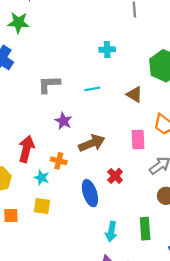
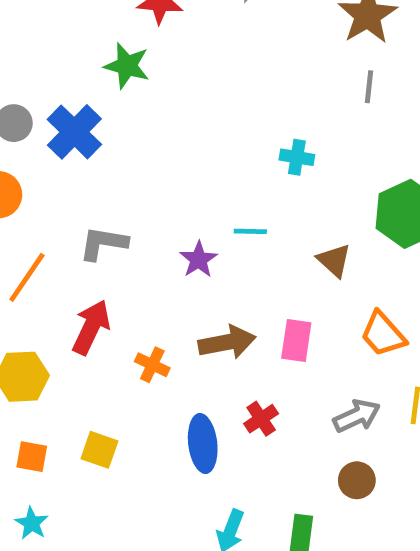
gray L-shape: (49, 84) -> (103, 243), moved
purple star: (63, 121) -> (199, 260), moved
pink rectangle: (138, 140) -> (296, 340), moved
cyan star: (42, 178) -> (32, 523), moved

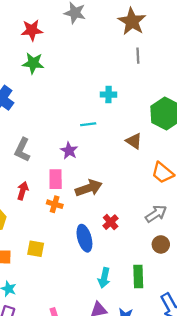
green star: (127, 66) -> (33, 63), moved
cyan line: (250, 231) -> (88, 124), moved
gray L-shape: (103, 243) -> (22, 150), turned -65
red arrow: (91, 327) -> (23, 191), size x0.7
pink rectangle: (296, 340) -> (56, 179), moved

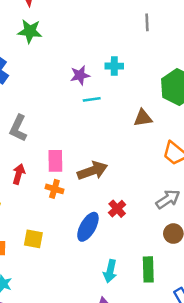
brown triangle: (134, 141) -> (143, 118), turned -42
purple star: (69, 151) -> (80, 75), moved, turned 30
blue ellipse: (84, 238) -> (88, 227), turned 45

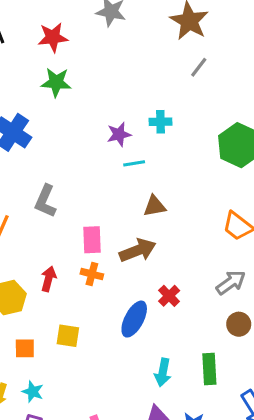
gray line: (147, 22) -> (199, 67), turned 42
brown triangle: (143, 118) -> (155, 206), moved
red arrow: (19, 174) -> (48, 279), moved

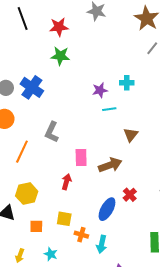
brown triangle: (155, 206) -> (131, 135), moved, turned -42
orange cross: (92, 274) -> (81, 235), moved
red arrow: (48, 279) -> (67, 182), moved
cyan arrow: (163, 372) -> (102, 244), moved
cyan star: (33, 392) -> (51, 254), moved

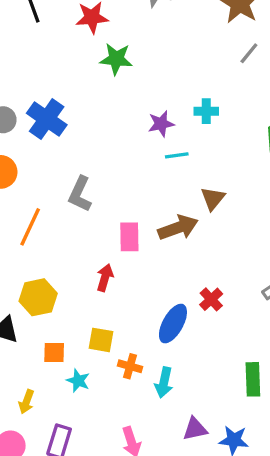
green star: (60, 56) -> (116, 59), moved
brown arrow: (110, 165) -> (178, 228), moved
cyan star: (51, 254) -> (78, 381), moved

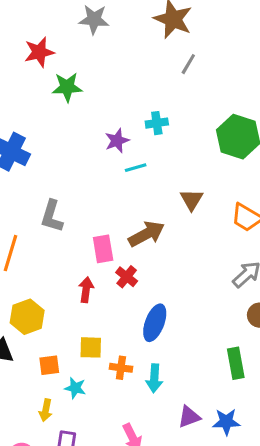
brown triangle: (213, 198) -> (192, 200), moved
red cross: (211, 299) -> (127, 277), moved
yellow arrow: (26, 402) -> (46, 410), moved

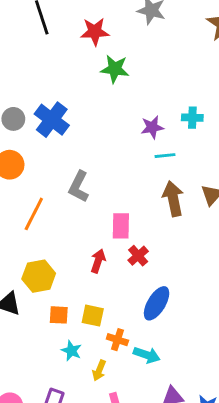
brown arrow: (147, 234) -> (173, 199), moved, turned -84
orange square: (49, 365) -> (59, 315), moved
cyan arrow: (154, 378) -> (147, 355), turned -85
yellow arrow: (46, 410) -> (99, 370), moved

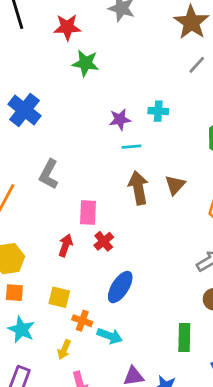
orange square: (59, 315) -> (14, 293), moved
cyan star: (71, 351) -> (21, 330), moved, size x1.4

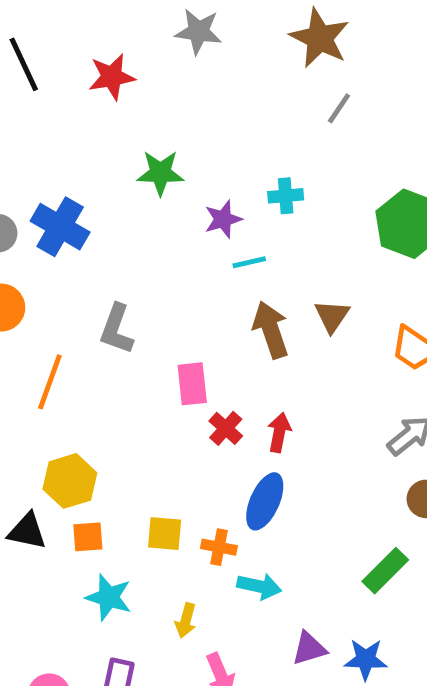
green star: (86, 63) -> (160, 173), moved
red arrow: (66, 245) -> (279, 432), moved
orange cross: (82, 321) -> (219, 547), moved
green rectangle: (184, 337) -> (385, 571), turned 52

